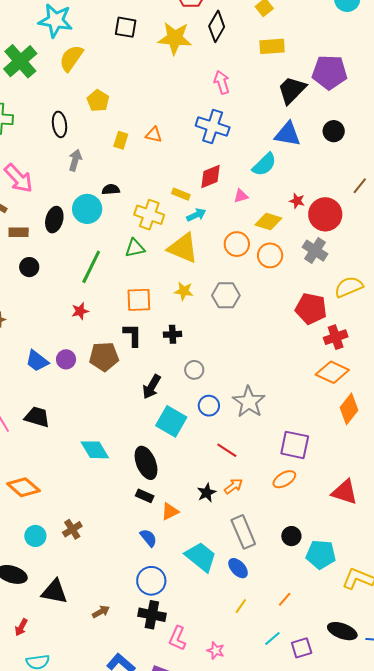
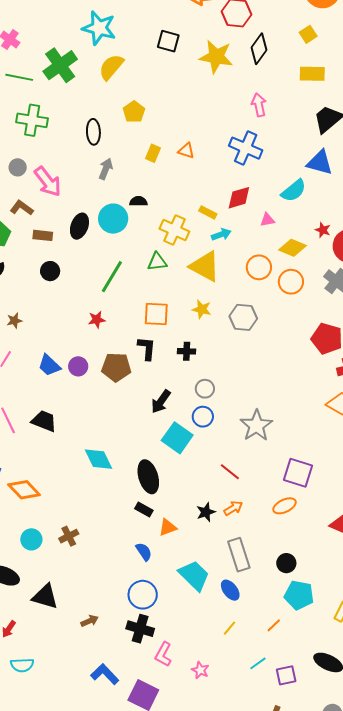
blue circle: (209, 406) -> (203, 417), moved
cyan pentagon: (321, 555) -> (299, 595), moved

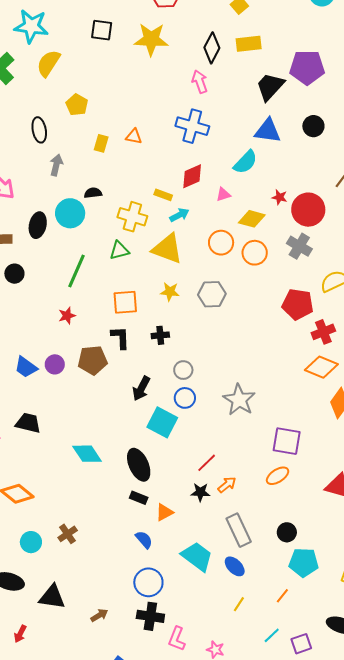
black diamond: (259, 49) -> (212, 48), moved
red line: (230, 472) -> (207, 463), moved, turned -75
black star: (206, 512) -> (200, 492), turned 30

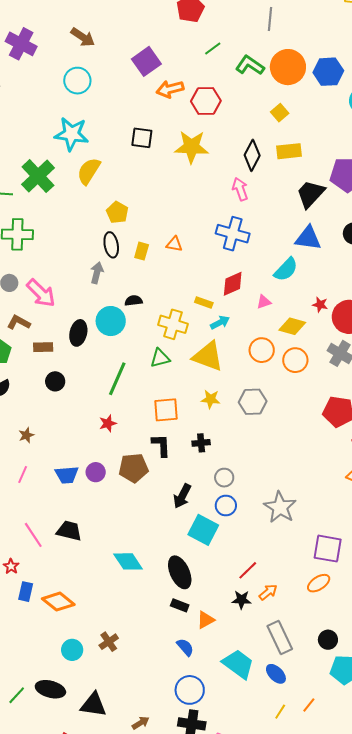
black ellipse: (39, 130) -> (111, 245), moved
blue trapezoid: (26, 367) -> (67, 475), turned -40
orange line: (282, 596) -> (309, 705), moved

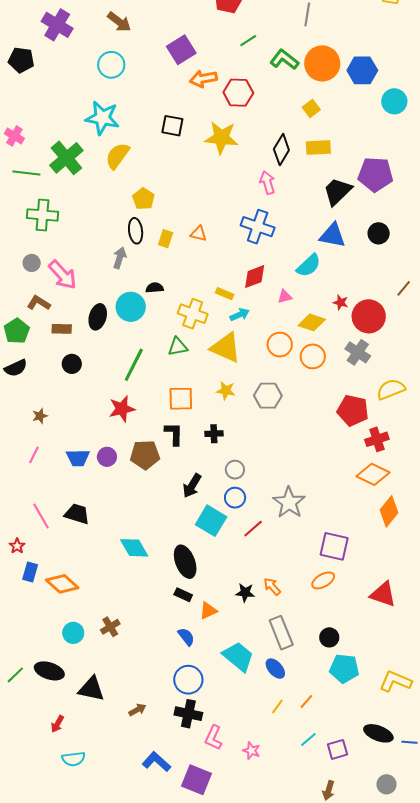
red star: (108, 423) -> (122, 409), size x1.5
red line: (248, 570) -> (253, 529), moved
orange arrow: (268, 592) -> (272, 587), turned -96

